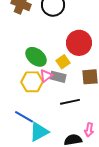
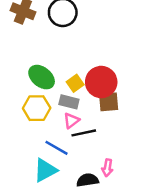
red circle: (79, 43) -> (101, 82), moved
pink triangle: (46, 76) -> (71, 121), moved
blue line: (24, 117) -> (56, 148), moved

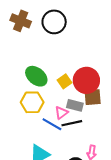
gray rectangle: (69, 102) -> (75, 105), moved
blue line: (56, 148) -> (52, 124), moved

